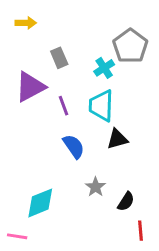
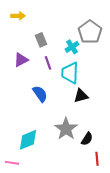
purple triangle: (30, 87) -> (21, 60), size x0.7
purple line: (64, 106) -> (48, 63), moved
blue semicircle: (74, 146) -> (40, 94), moved
gray star: (95, 187) -> (66, 129), size x1.6

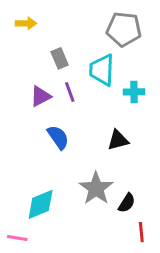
gray pentagon: (90, 32) -> (124, 29), moved, turned -30
cyan cross: (72, 47) -> (134, 92), moved, turned 32
purple triangle: (21, 60) -> (41, 96), moved
cyan trapezoid: (70, 73) -> (102, 70), moved

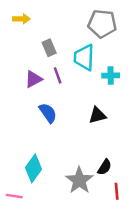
gray star: (96, 188) -> (79, 180), moved
cyan diamond: (41, 204) -> (33, 168), turned -32

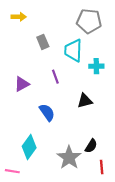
purple line: (58, 75) -> (55, 77), moved
purple triangle: (33, 79) -> (22, 84), moved
blue semicircle: (48, 113) -> (47, 112), moved

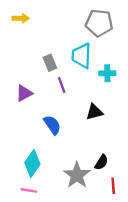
gray rectangle: (43, 42) -> (50, 63), moved
pink line: (12, 171) -> (29, 190), moved

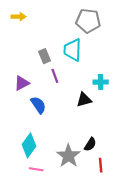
cyan cross: (107, 73) -> (101, 82), moved
blue semicircle: (52, 125) -> (38, 105), moved
pink line: (29, 190) -> (36, 169), moved

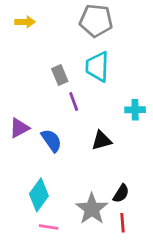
gray pentagon: (88, 21) -> (96, 21), moved
purple triangle: (22, 83) -> (19, 128), moved
black triangle: (84, 100) -> (102, 140), moved
red line: (101, 165) -> (123, 223), moved

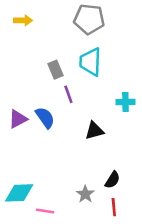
blue semicircle: (51, 140) -> (45, 118), moved
cyan diamond: (39, 195) -> (19, 193), moved, turned 52
gray star: (92, 209) -> (85, 194), size x0.6

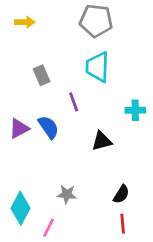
gray rectangle: (55, 70) -> (42, 75), moved
cyan diamond: (19, 193) -> (21, 208), turned -60
gray star: (85, 194) -> (67, 194), moved, turned -30
pink line: (45, 211) -> (49, 228), turned -72

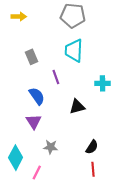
purple triangle: (19, 128) -> (34, 122), moved, turned -35

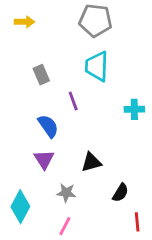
black triangle: (77, 107) -> (91, 162), moved
red line: (93, 169) -> (137, 222), moved
pink line: (37, 172) -> (65, 226), moved

